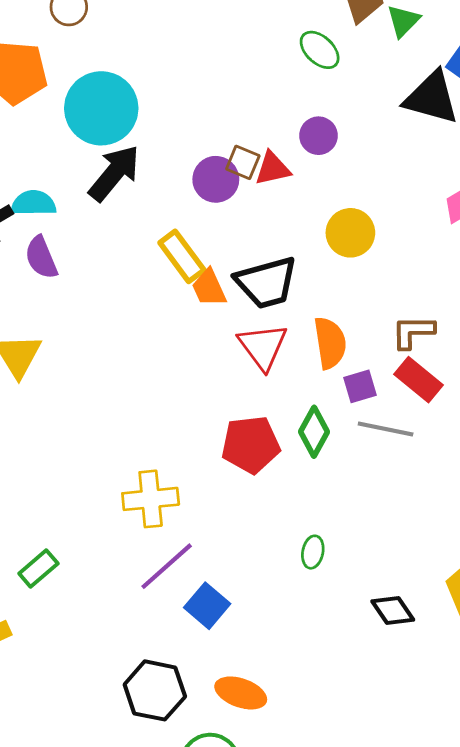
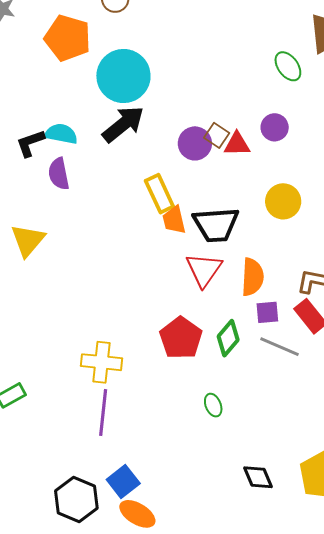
red pentagon: (251, 445) -> (181, 338), turned 30
green ellipse: (313, 552) -> (213, 405), moved, turned -45
purple line: (167, 566) -> (103, 412), turned -54
blue square: (207, 606) -> (123, 482), moved

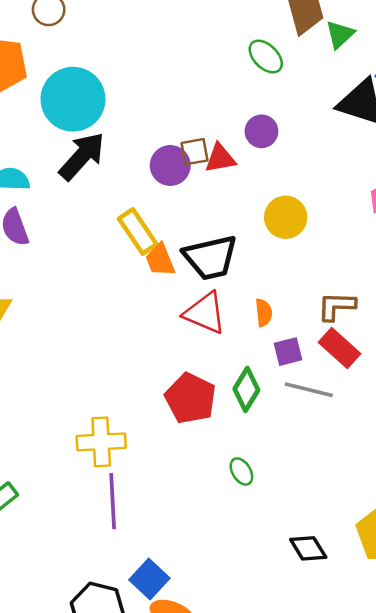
brown square: (217, 135) -> (194, 152), turned -35
red triangle: (204, 270) -> (205, 313), turned -33
orange semicircle: (252, 277) -> (264, 313), size x0.6

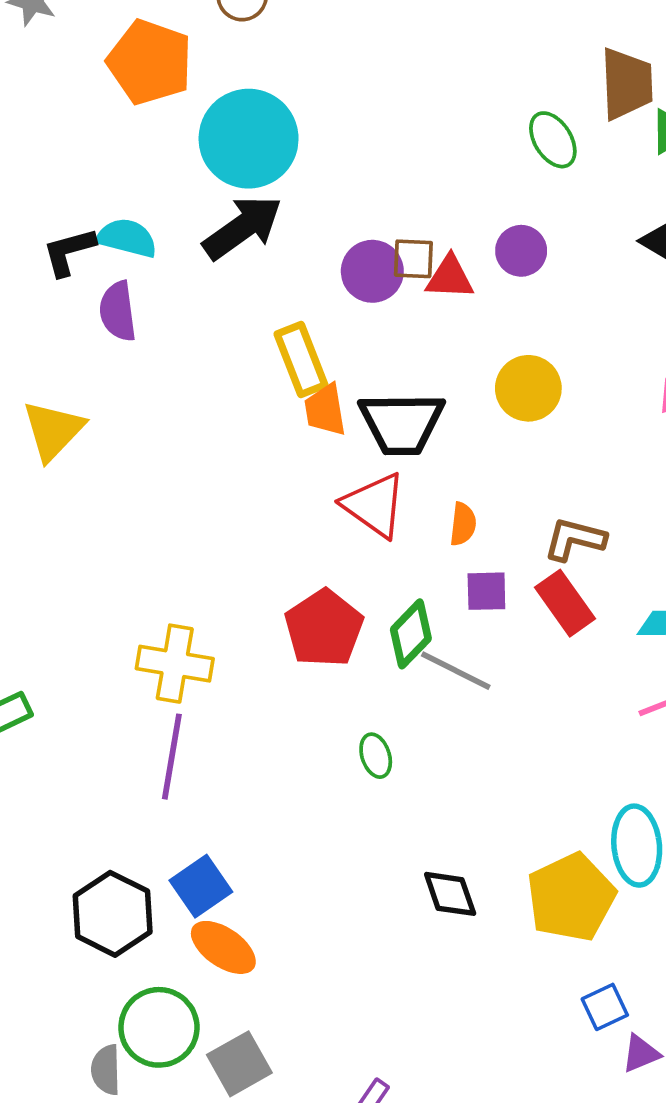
gray line: (309, 390) -> (456, 671), moved

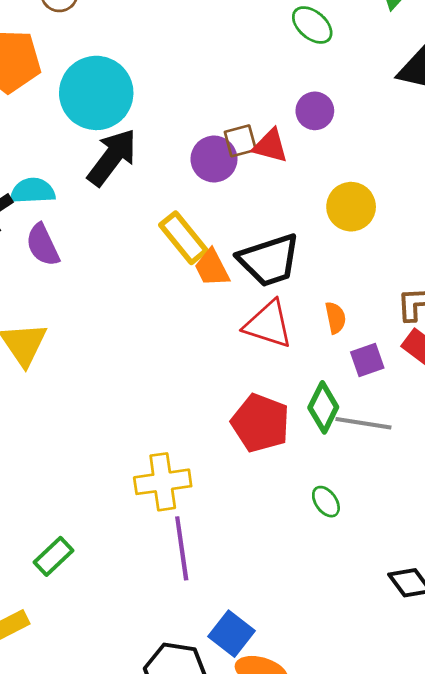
red triangle: (450, 277) -> (270, 146), turned 30

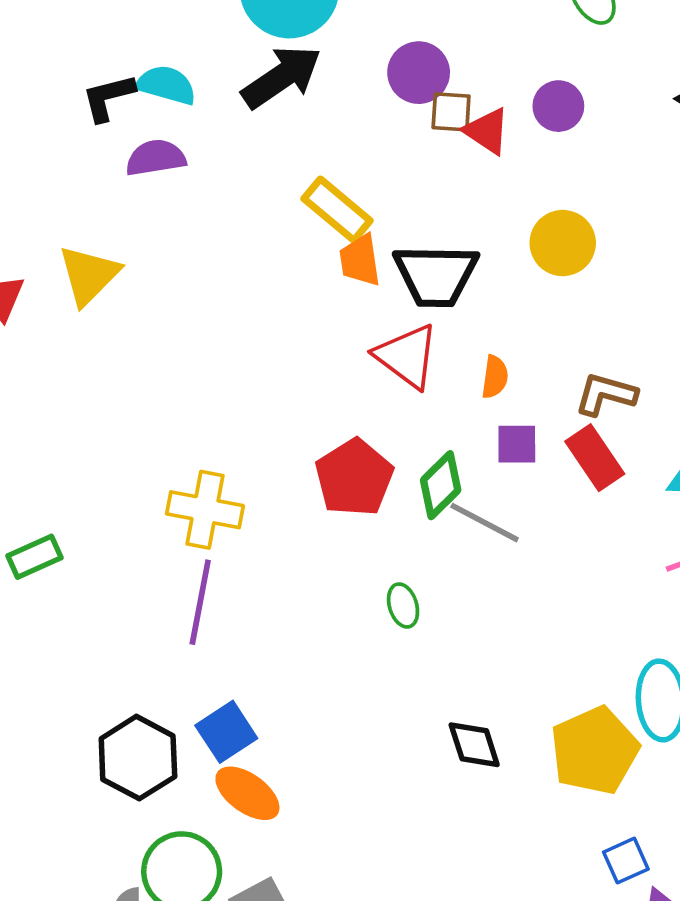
purple circle: (214, 159) -> (419, 73), moved
yellow rectangle: (183, 238) -> (337, 210), turned -30
purple semicircle: (43, 245) -> (156, 158), turned 87

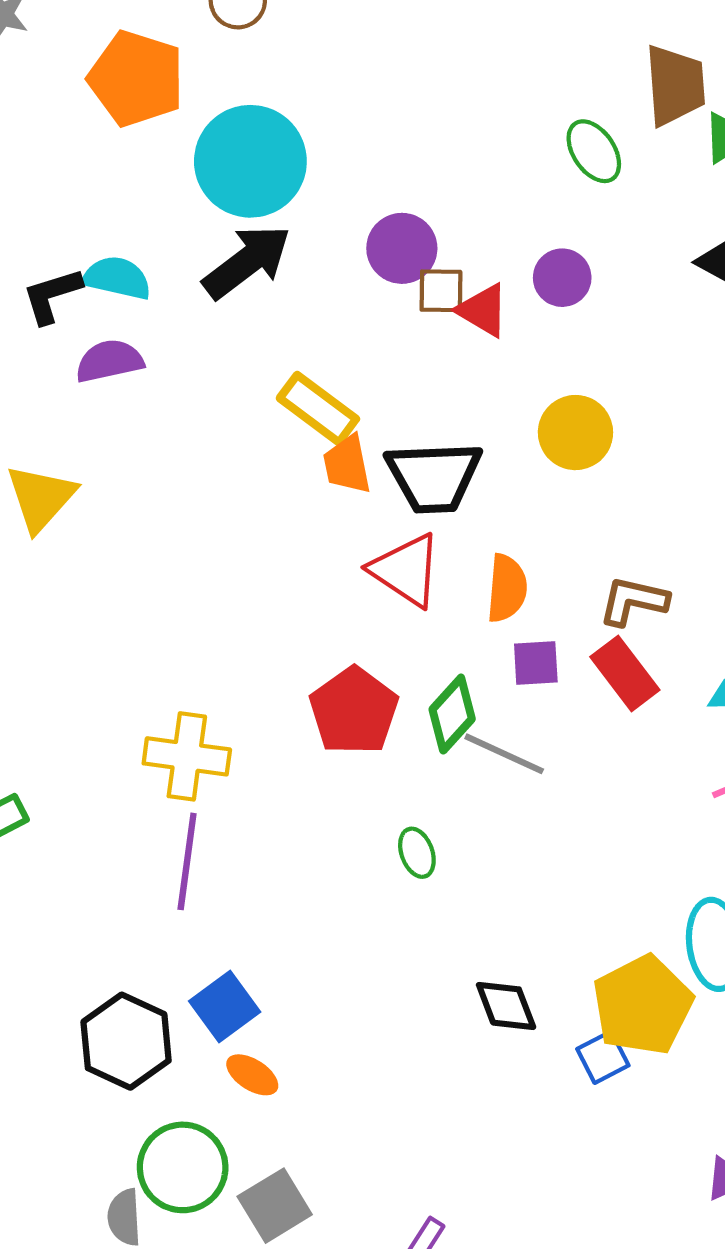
orange semicircle: (495, 377) -> (507, 588), size x1.4
orange ellipse: (247, 793) -> (252, 1075), size x0.7
blue square: (626, 861) -> (603, 1057), moved

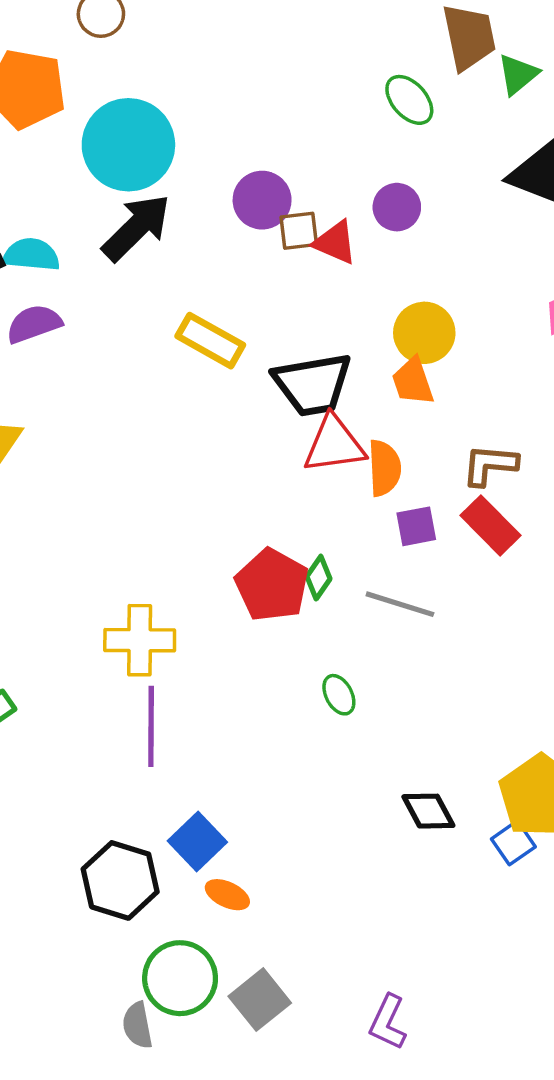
orange trapezoid: (347, 464) -> (413, 381), moved
red triangle: (406, 570) -> (334, 444), moved, turned -34
green diamond: (452, 714) -> (318, 578), moved, size x0.7

